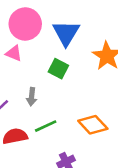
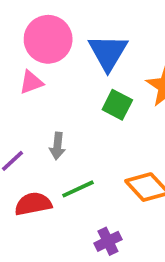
pink triangle: (14, 53) -> (31, 82), turned -42
green square: (58, 69) -> (117, 105), moved

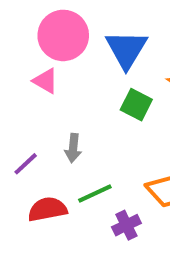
pink triangle: (31, 82) -> (45, 81), turned 50
purple cross: (108, 241) -> (126, 225), moved

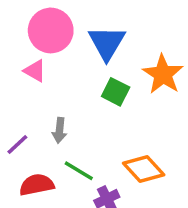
green line: (95, 193) -> (79, 171), turned 56

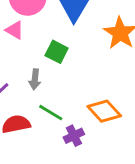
green square: (116, 92) -> (57, 52), moved

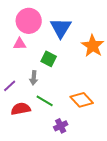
pink triangle: (15, 30) -> (20, 44), turned -32
purple cross: (74, 136) -> (61, 126), moved

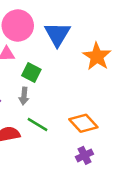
green square: (49, 59) -> (31, 73), moved
purple cross: (61, 126) -> (85, 155), moved

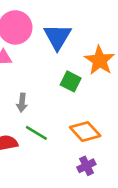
green square: (31, 73) -> (71, 81), moved

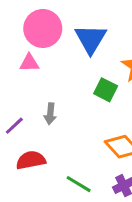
green line: (36, 133) -> (79, 184), moved

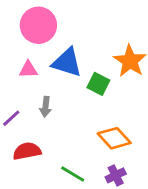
blue triangle: (91, 39) -> (67, 62), moved, turned -44
pink triangle: (29, 63) -> (28, 70), moved

